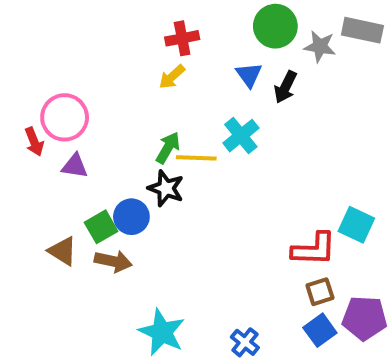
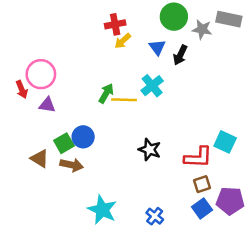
yellow arrow: (172, 77) -> (123, 41), moved
black star: (166, 188) -> (150, 150), moved

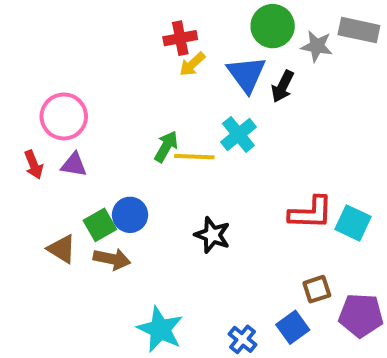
blue triangle: (157, 47) -> (246, 74), size x1.5
red arrow: (22, 90) -> (34, 165), moved
black star: (150, 150) -> (212, 235), moved
red L-shape: (198, 157) -> (311, 213), moved
blue square: (202, 208) -> (293, 327), moved

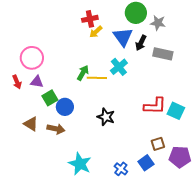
gray rectangle: (359, 30) -> (163, 54), moved
green square: (100, 225) -> (50, 98), moved

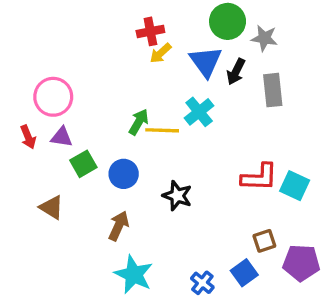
gray rectangle: (163, 54) -> (273, 90), turned 72
blue circle: (65, 107) -> (124, 174), moved
brown arrow: (56, 129) -> (119, 226), moved, turned -78

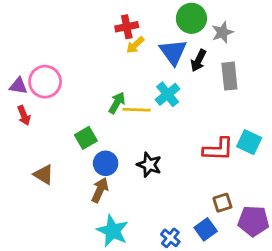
gray star: (264, 38) -> (222, 32), turned -30
purple triangle: (62, 137) -> (18, 86), moved
green square: (83, 164) -> (86, 138), moved
blue circle: (124, 174) -> (106, 163), moved
cyan square: (295, 186) -> (249, 142), moved

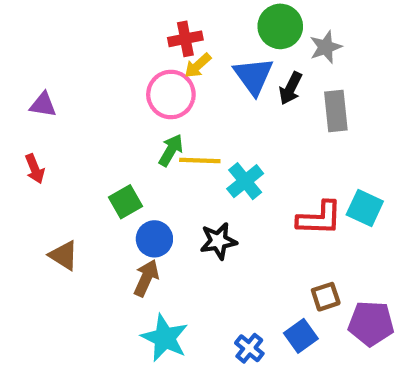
pink circle: (45, 82) -> (171, 94), moved
purple triangle: (18, 86) -> (43, 105), moved
cyan cross: (168, 94) -> (245, 181), moved
black star: (149, 165) -> (218, 241), turned -30

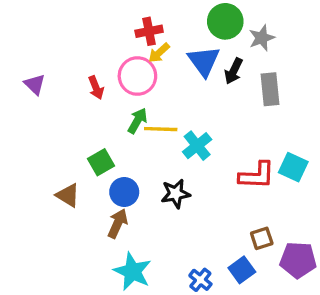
purple triangle: (43, 105) -> (35, 84), turned 35
red arrow: (35, 169) -> (96, 88), moved
brown triangle: (64, 255) -> (68, 195), moved

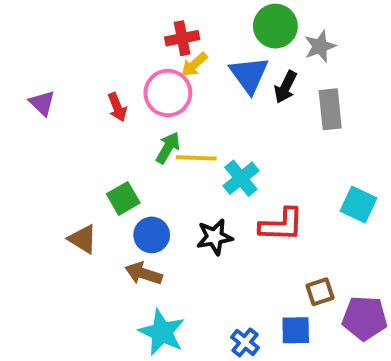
red L-shape: (257, 175) -> (281, 225), moved
brown arrow: (118, 223) -> (144, 273), turned -96
blue square: (242, 270) -> (296, 330), turned 35

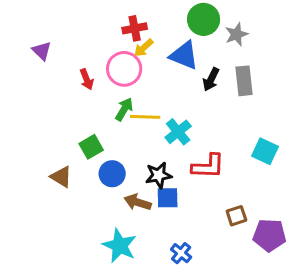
blue triangle: (249, 75) -> (184, 55), turned -32
black arrow: (286, 87) -> (211, 79), moved
purple triangle: (42, 103) -> (42, 51), moved
brown arrow: (144, 273) -> (138, 202), moved
blue square: (296, 330) -> (168, 198), moved

